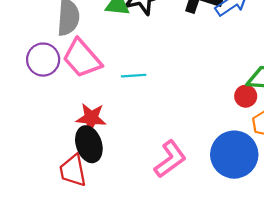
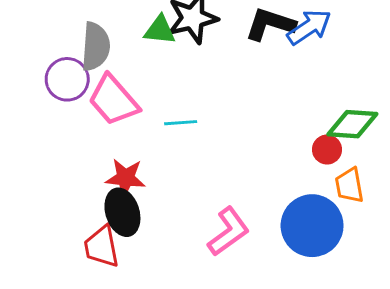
purple circle: (43, 60) -> (67, 79), moved

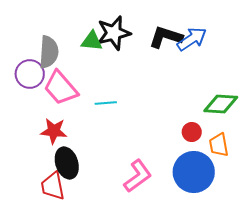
red circle: (327, 150) -> (192, 132), moved
red star: (125, 178) -> (54, 131), moved

